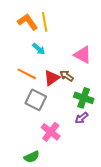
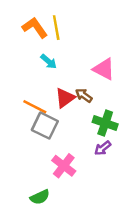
orange line: (27, 74) -> (35, 107), moved

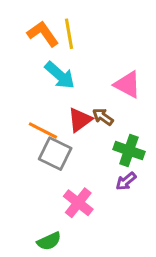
cyan arrow: (49, 61) -> (60, 75), size x1.5

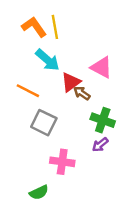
red triangle: (80, 120) -> (71, 82), moved
orange line: (43, 131) -> (28, 91), moved
pink cross: (78, 203) -> (62, 162), turned -30

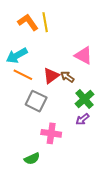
cyan arrow: (47, 60) -> (17, 56), moved, turned 110
red triangle: (71, 82) -> (51, 76), moved
green cross: (103, 120) -> (85, 99), turned 30

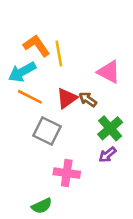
orange L-shape: (28, 22) -> (37, 46), moved
yellow line: (45, 22) -> (59, 53), moved

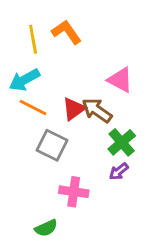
orange L-shape: (37, 46) -> (66, 32), moved
yellow line: (59, 53) -> (33, 39), moved
brown arrow: (88, 99) -> (97, 110), size x1.5

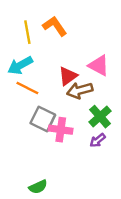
red triangle: (74, 109) -> (68, 76), moved
brown arrow: (97, 110) -> (80, 90), turned -50
pink cross: (74, 192) -> (61, 130), moved

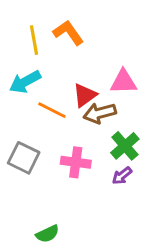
pink triangle: (99, 65) -> (123, 82), turned -30
orange line: (27, 88) -> (52, 110), moved
gray square: (43, 119) -> (24, 158), moved

